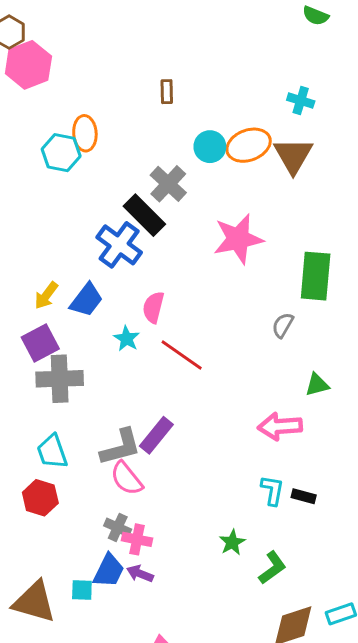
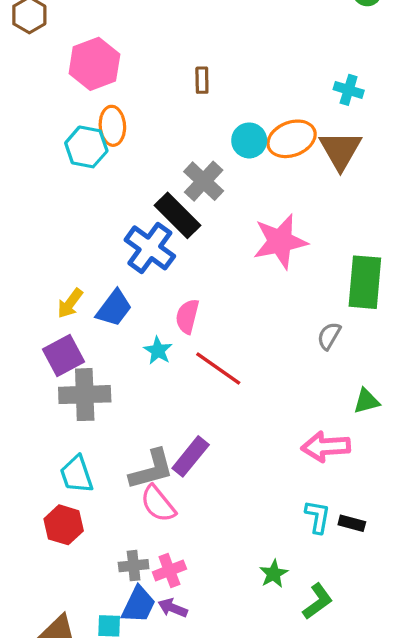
pink hexagon: (28, 65) -> (94, 64), moved
gray cross: (118, 528) -> (134, 566), moved, turned -30
pink cross: (137, 539) -> (169, 570), turned -32

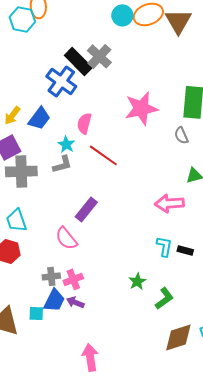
gray cross: (204, 181) -> (99, 56), moved
pink star: (280, 241) -> (141, 108), moved
gray semicircle: (329, 336) -> (181, 135), moved, turned -54
gray L-shape: (151, 469) -> (62, 164), moved, size x0.7

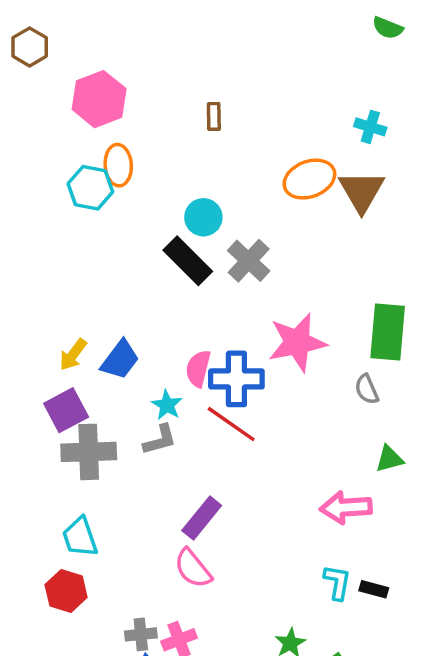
cyan circle: (122, 15) -> (203, 217), moved
gray cross: (99, 56) -> (249, 261), moved
blue cross: (61, 81) -> (236, 379), moved, turned -36
pink semicircle: (66, 238) -> (193, 568), moved

